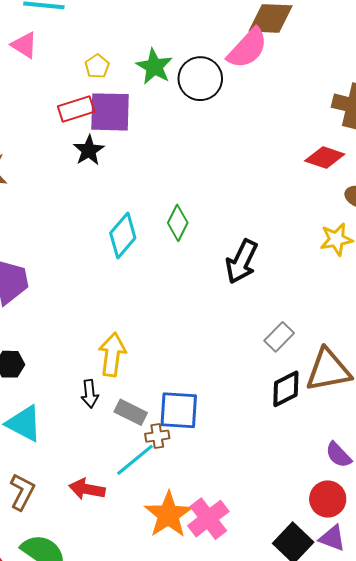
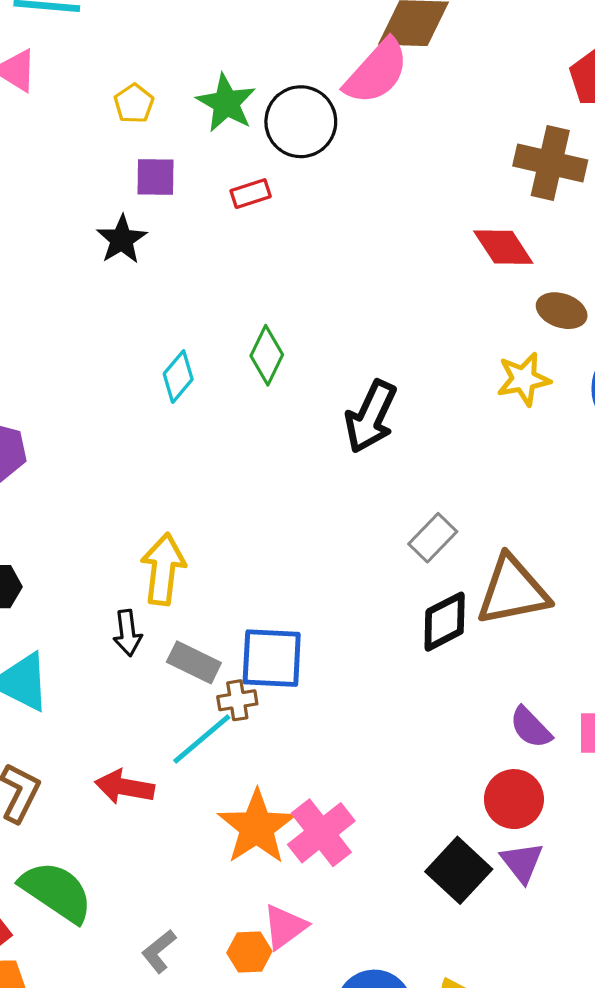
red rectangle: (76, 109) -> (251, 194), moved, size x0.7
purple square: (110, 112) -> (156, 177), size x0.6
red diamond: (325, 158) -> (503, 247), turned 39
cyan diamond: (123, 235) -> (178, 377), size x0.7
purple triangle: (332, 538) -> (522, 862), turned 32

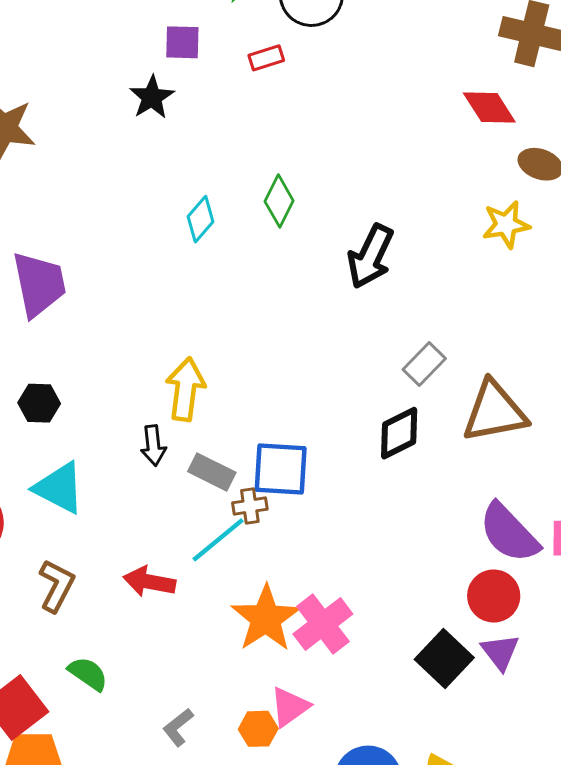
black diamond: (445, 622) -> (399, 433), moved
purple semicircle: (531, 728) -> (509, 533), size x1.6
green semicircle: (56, 892) -> (88, 674), size x0.6

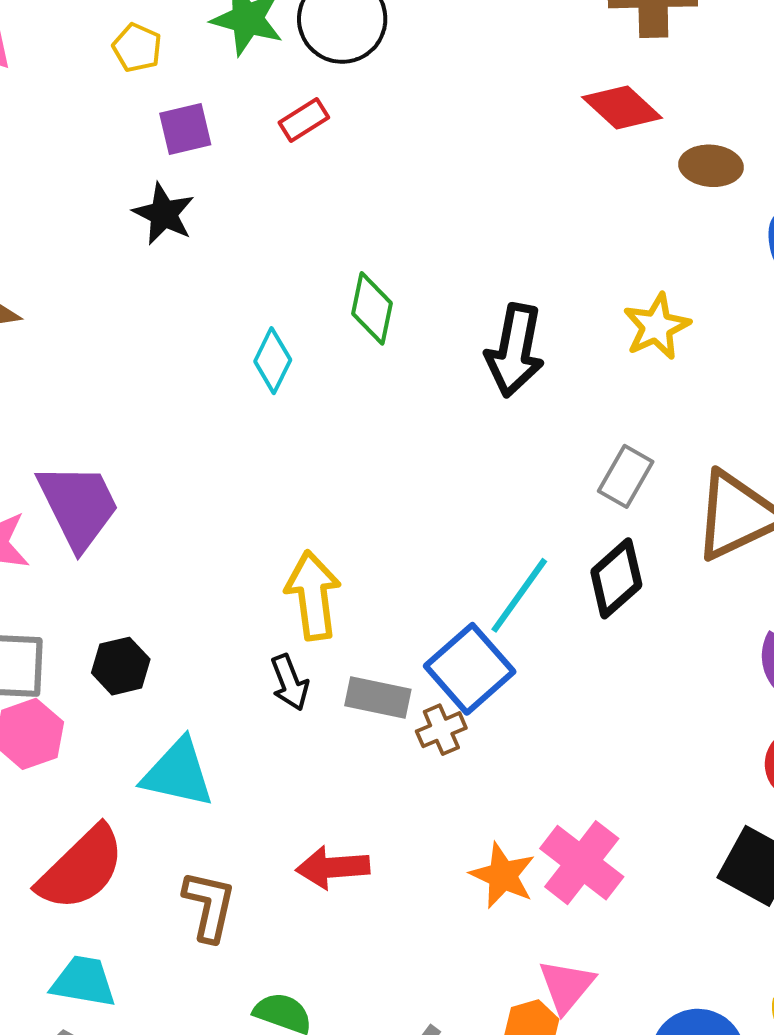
yellow star: (506, 225) -> (657, 326), moved
blue square: (281, 469) -> (470, 669), turned -30
cyan line: (218, 540) -> (519, 595), moved
orange star: (266, 618) -> (503, 875), size x0.7

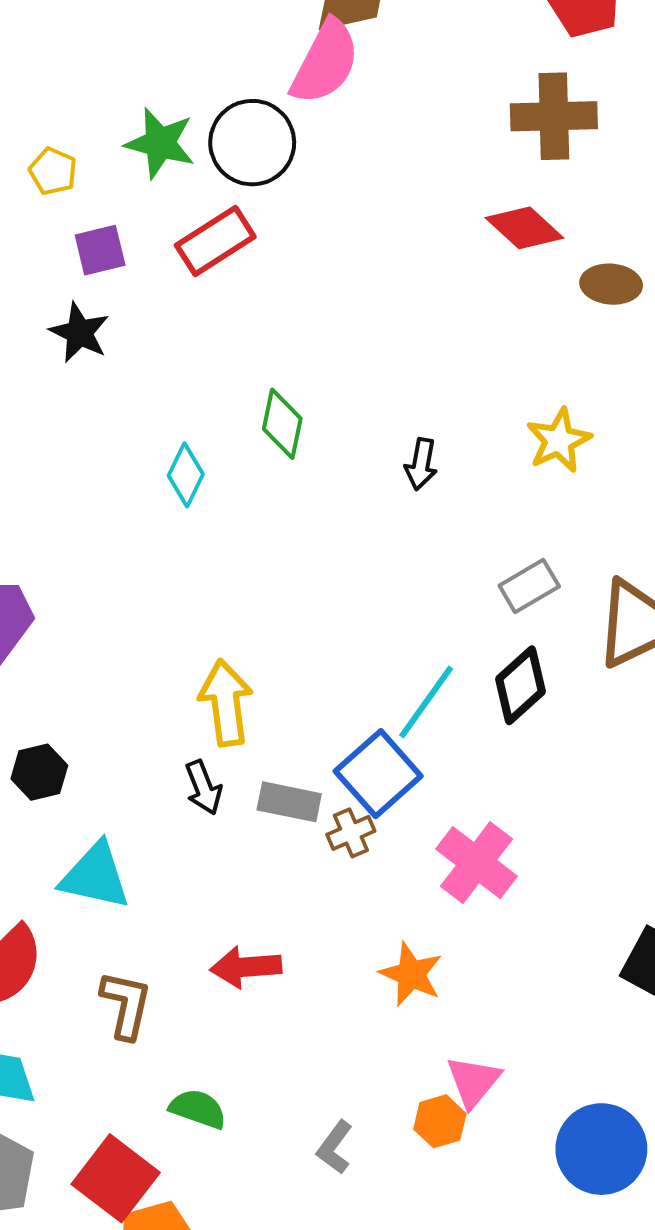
red rectangle: (304, 120) -> (215, 241), size x1.6
black arrow: (515, 350) -> (421, 464), size x0.6
gray rectangle: (626, 476) -> (529, 586), turned 30
pink cross: (582, 863) -> (477, 863), moved

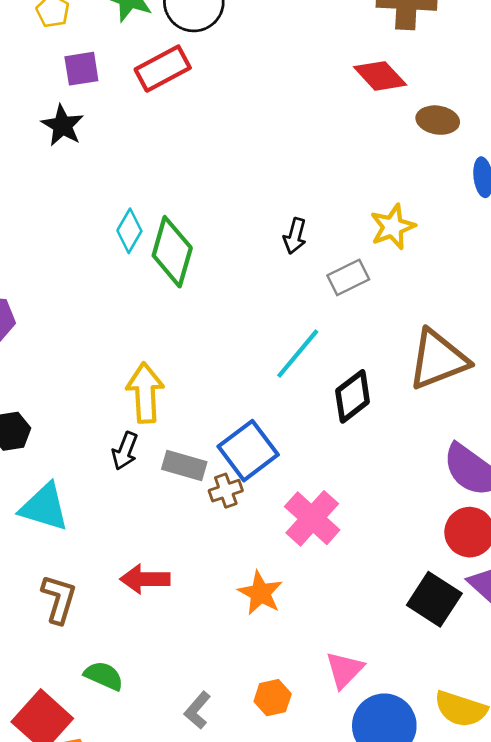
green diamond: (282, 424) -> (172, 252), moved, size x1.4
gray rectangle: (529, 586) -> (348, 277), moved
cyan line: (426, 702) -> (298, 354), moved
black arrow: (203, 788) -> (125, 451), turned 39
pink triangle: (473, 1081) -> (344, 670), moved

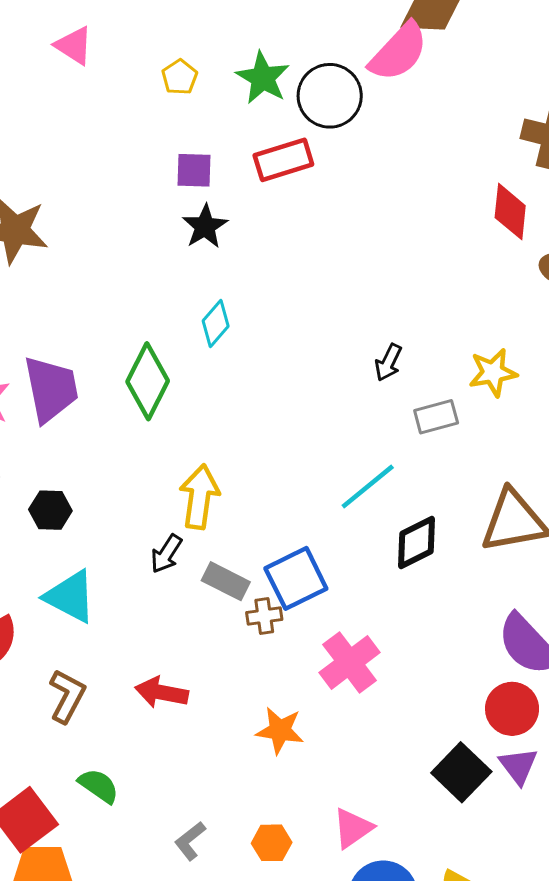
purple square: (81, 69) -> (194, 170), moved
red diamond: (380, 76) -> (510, 212), turned 38
black star: (63, 125) -> (205, 226), moved
green diamond: (172, 252) -> (148, 381), moved
orange star: (260, 593) -> (280, 730), turned -30

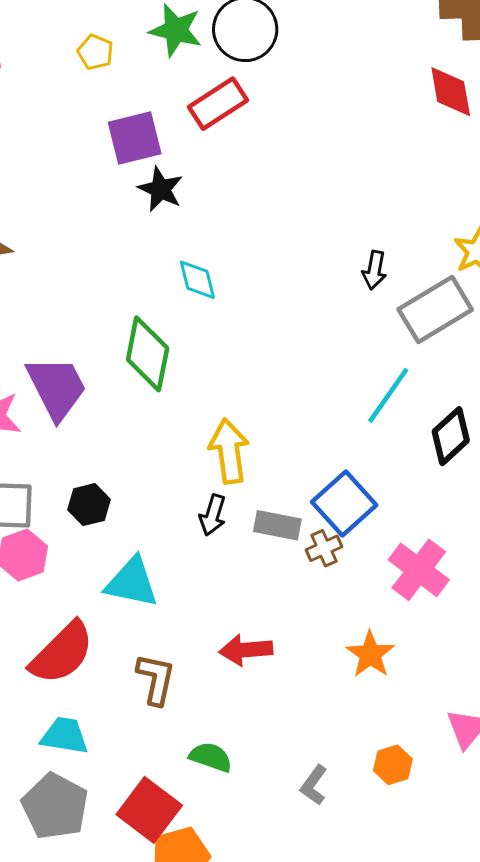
purple square: (194, 170) -> (135, 138), size x1.4
cyan diamond: (216, 324) -> (197, 280), turned -39
gray rectangle: (436, 417) -> (435, 310), size x1.6
orange star: (280, 730) -> (370, 654), turned -30

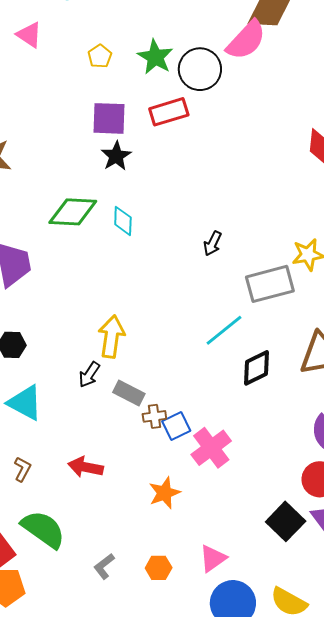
black arrow: (374, 270) -> (213, 243), moved
green diamond: (148, 354) -> (73, 212), moved, turned 66
blue square: (344, 503) -> (176, 426), moved, size x0.7
brown L-shape: (156, 679) -> (22, 469), size x0.7
green semicircle: (211, 757) -> (43, 529), size x1.6

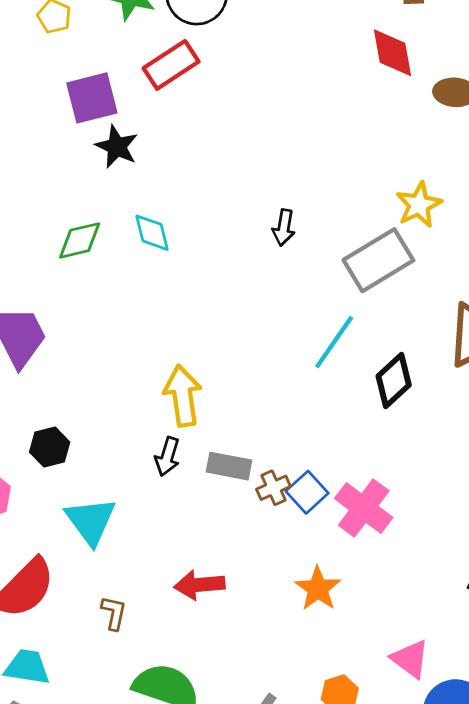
green diamond: (73, 212) -> (80, 240), size x0.7
cyan triangle: (25, 403) -> (91, 521), turned 42
pink triangle: (213, 558) -> (410, 659), turned -32

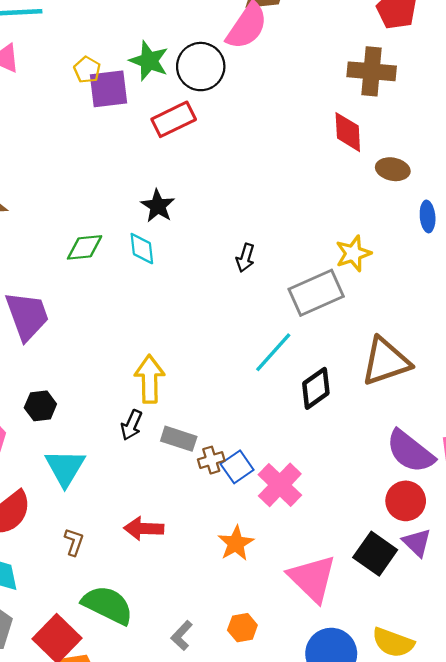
purple square: (92, 98) -> (108, 89), moved
black star: (117, 147) -> (158, 206), moved
pink triangle: (410, 659) -> (312, 578), moved, size x1.6

